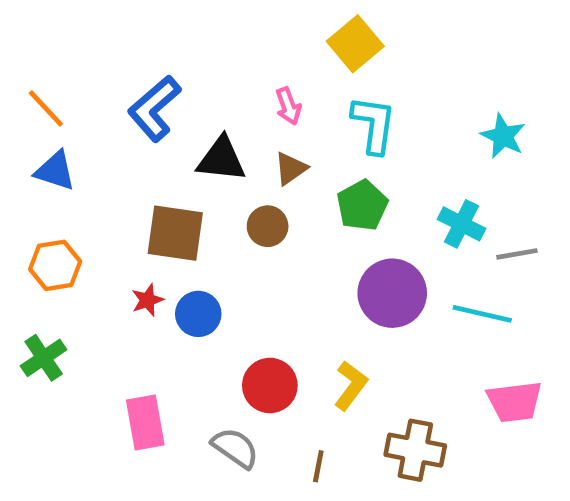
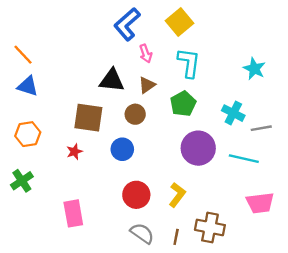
blue L-shape: (154, 108) -> (127, 24), moved
blue circle: (198, 314) -> (122, 149), moved
gray semicircle: (235, 448) -> (142, 233), moved
brown line: (318, 466) -> (176, 237), moved

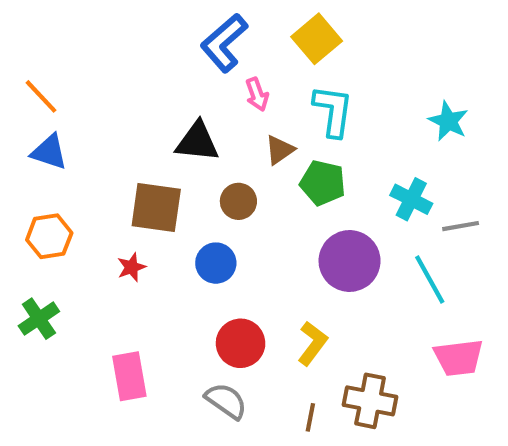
brown triangle: (147, 85) -> (280, 150), moved
green pentagon: (183, 104) -> (323, 183), turned -30
cyan line: (244, 159) -> (430, 280), turned 48
gray semicircle: (142, 233) -> (226, 401), moved

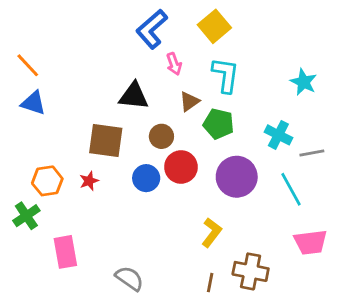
orange hexagon: (49, 236) -> (47, 181), moved
red circle: (241, 343) -> (181, 167), moved
pink rectangle: (129, 376) -> (65, 252), moved
gray semicircle: (226, 401) -> (129, 278), moved

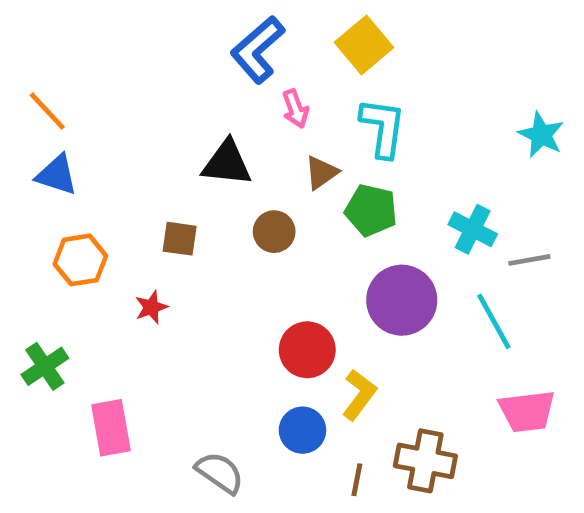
cyan star: (304, 82) -> (541, 135), moved
brown square: (106, 141) -> (180, 239), size x0.6
red circle: (181, 167) -> (307, 350), moved
blue circle: (146, 178) -> (302, 430), moved
orange hexagon: (47, 181) -> (80, 260), moved

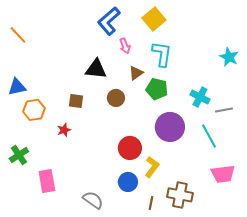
orange line: (47, 111) -> (18, 35), moved
blue triangle: (57, 175) -> (17, 87), moved, turned -30

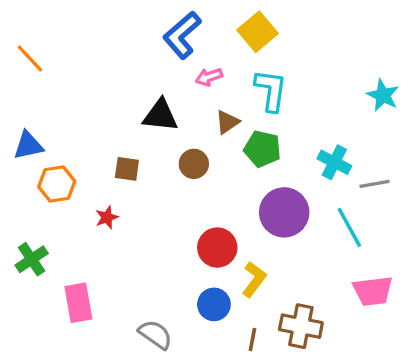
pink arrow: (125, 46) -> (209, 77), turned 91

